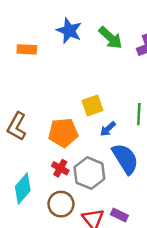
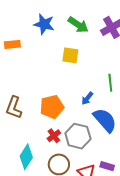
yellow square: (93, 105) -> (70, 55), moved, turned 36
red cross: (60, 168) -> (54, 136), turned 32

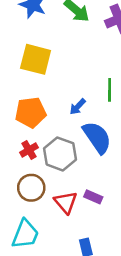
yellow square: (70, 55) -> (36, 59), moved, size x1.4

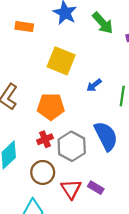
blue arrow: (78, 107) -> (94, 85), moved

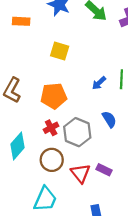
yellow square: (61, 61) -> (60, 51), size x0.7
blue arrow: (94, 85) -> (99, 83), moved
blue semicircle: (106, 136) -> (109, 119), size x0.6

